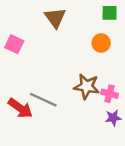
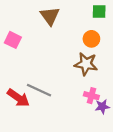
brown star: (87, 86) -> (86, 64), moved
pink cross: (110, 94) -> (91, 96), moved

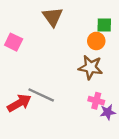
green square: (99, 12) -> (104, 25), moved
red arrow: (18, 98) -> (19, 103), turned -65

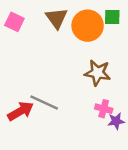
green square: (104, 25) -> (112, 17), moved
orange circle: (96, 41) -> (88, 26), moved, size x1.6
pink square: (14, 42) -> (14, 22), moved

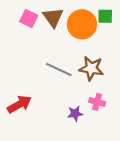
pink square: (14, 22) -> (29, 19), moved
gray line: (44, 102) -> (59, 70), moved
purple star: (116, 121) -> (75, 114), moved

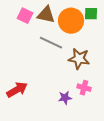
brown triangle: (53, 17) -> (46, 15), turned -42
gray line: (59, 70) -> (51, 43), moved

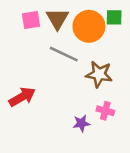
brown triangle: (46, 15) -> (57, 19), turned 48
pink square: (25, 16) -> (31, 20), turned -35
red arrow: (17, 90) -> (22, 97), moved

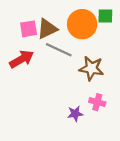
brown triangle: (57, 19) -> (47, 29), moved, turned 35
pink square: (31, 20) -> (29, 29), moved
red arrow: (22, 97) -> (22, 59), moved

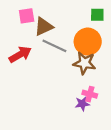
orange circle: (82, 24) -> (88, 42), moved
pink square: (29, 29) -> (27, 16), moved
purple star: (75, 114) -> (82, 104), moved

